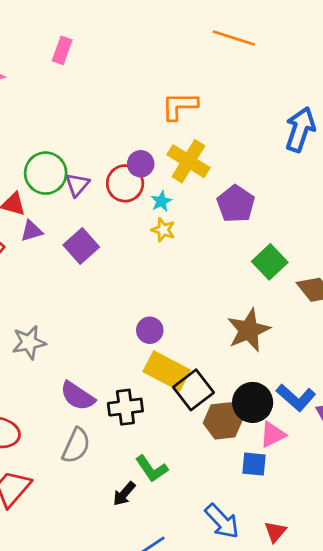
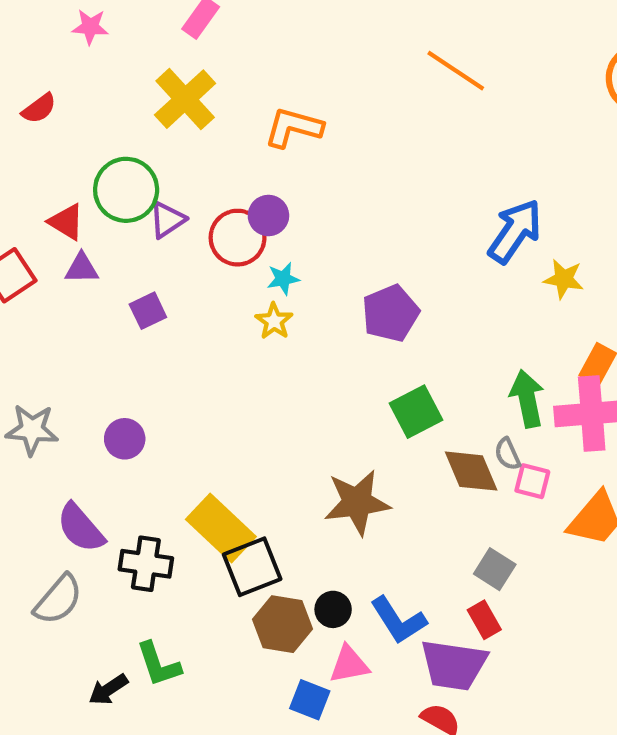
orange L-shape: (180, 106) -> (293, 127), moved
yellow cross: (188, 161) -> (185, 99), moved
purple square: (81, 246) -> (148, 311), size x0.7
purple circle: (150, 330) -> (125, 439), moved
black circle: (253, 402) -> (333, 609), size x0.6

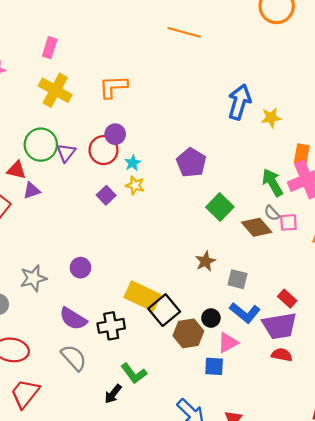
purple square: (148, 311) -> (106, 195), moved
brown star: (357, 502) -> (205, 261), size x0.6
gray square: (495, 569) -> (238, 279), moved
gray semicircle: (58, 600) -> (74, 358), turned -64

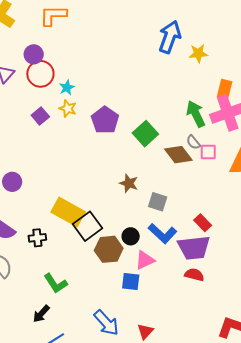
purple circle: (115, 134) -> (34, 54), moved
purple pentagon: (191, 163) -> (105, 120), moved
brown star: (205, 261) -> (129, 183), turned -30
black cross: (111, 326) -> (37, 238), size x0.7
black arrow: (113, 394) -> (41, 314), moved

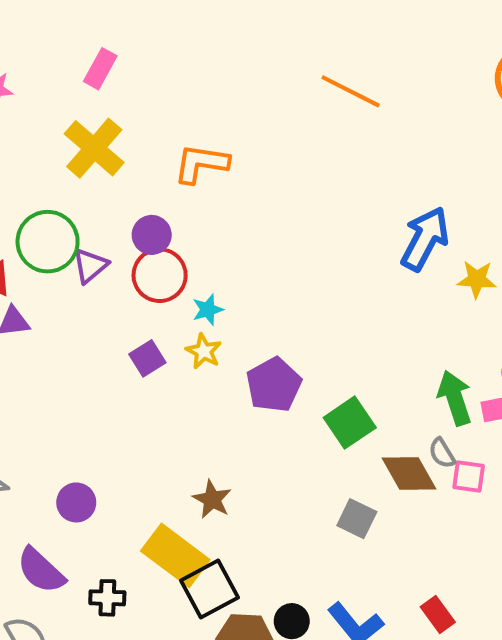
purple circle: (12, 182) -> (76, 502), moved
brown star: (129, 183) -> (212, 499), moved
gray square: (158, 202) -> (357, 519), moved

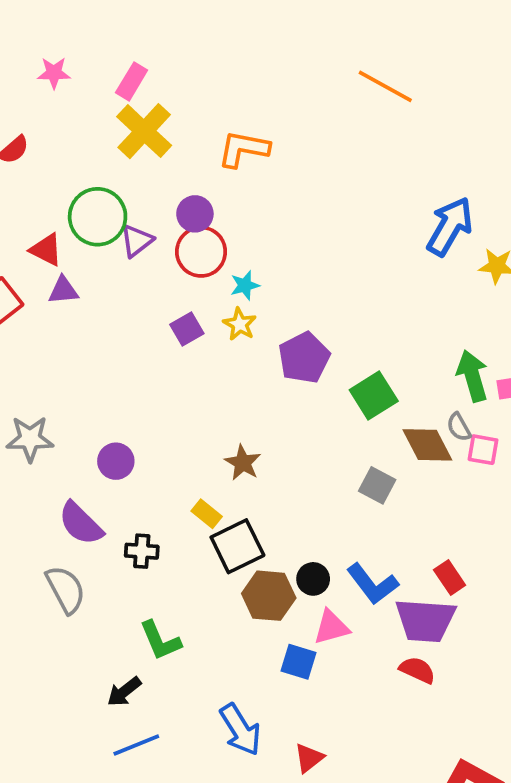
pink rectangle: (100, 69) -> (132, 81), moved
yellow rectangle: (175, 555) -> (207, 514), size x0.5

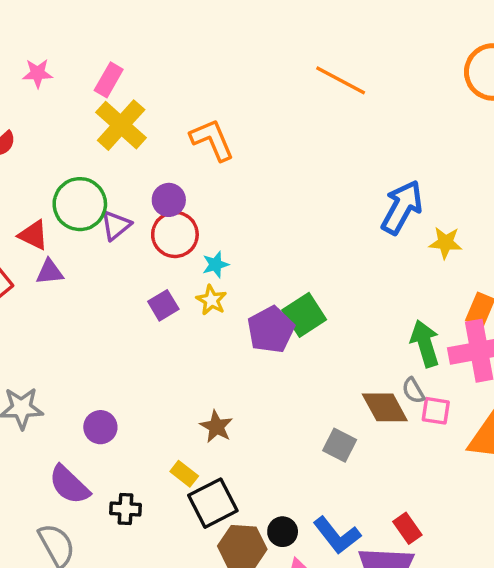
orange L-shape: (243, 149) -> (212, 140), turned 57
green square: (374, 395) -> (304, 315), moved

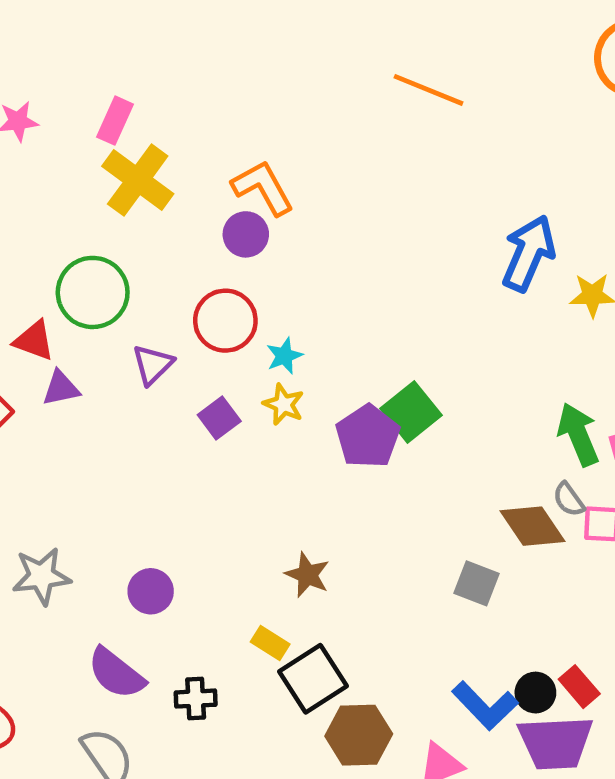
purple circle: (169, 200) -> (246, 234), moved
purple triangle: (116, 225) -> (153, 365), moved
black circle: (283, 532) -> (535, 693), moved

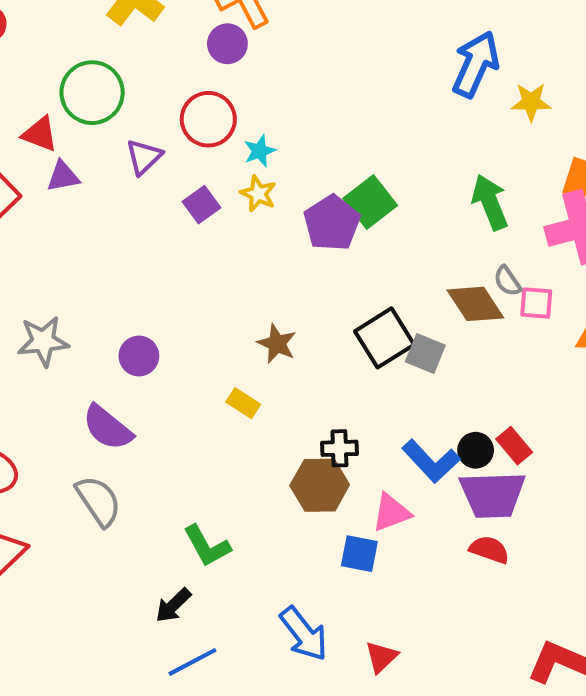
green arrow: (578, 434) -> (490, 202), moved
black square: (313, 679) -> (384, 338), moved
black cross: (196, 699) -> (339, 448), moved

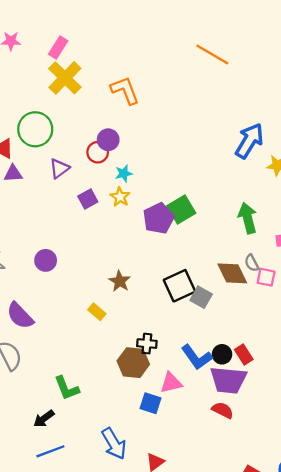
purple circle: (227, 44) -> (108, 140), moved
red circle: (208, 119) -> (98, 152), size x0.7
purple circle: (139, 356) -> (46, 260), moved

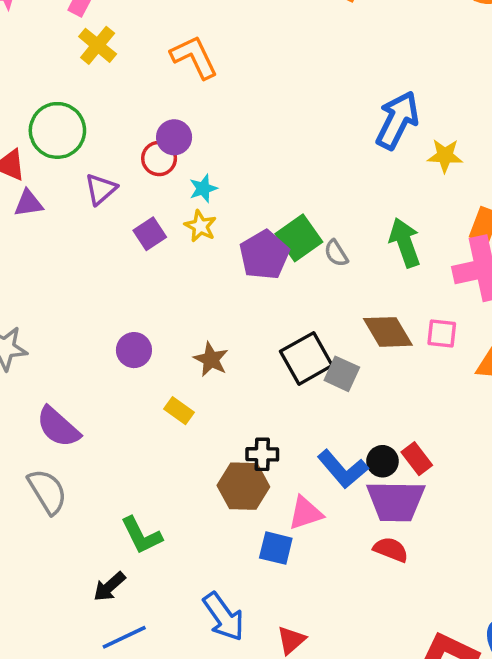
yellow cross: (65, 78) -> (98, 45), size x0.7
purple circle: (46, 260) -> (134, 350), moved
gray semicircle: (252, 263) -> (336, 253), moved

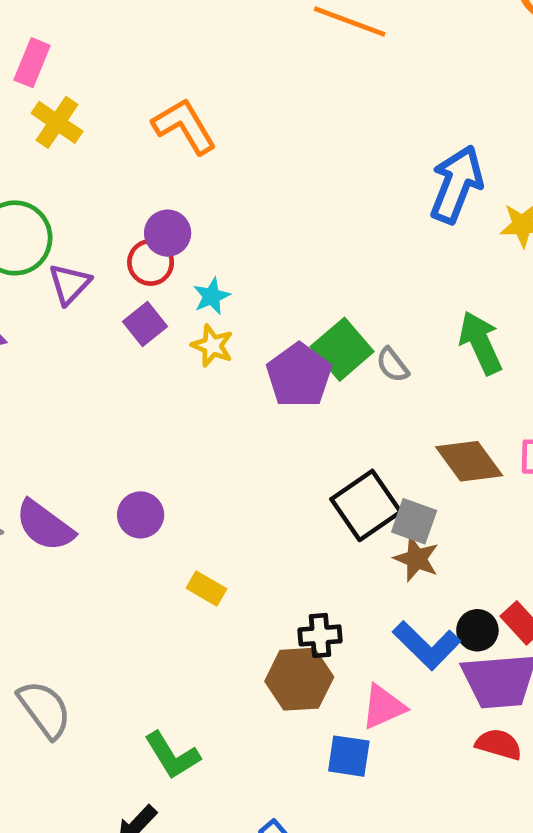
purple triangle: (101, 189) -> (70, 284), moved
purple square: (150, 234) -> (145, 324), moved
brown star: (211, 359) -> (416, 559), moved
purple semicircle: (58, 427) -> (45, 526), moved

